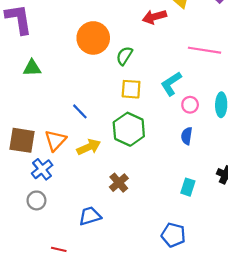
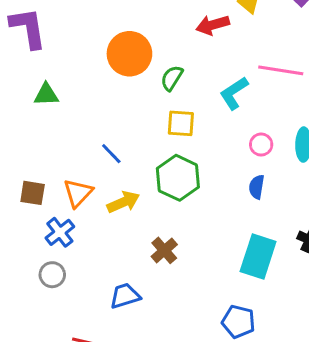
cyan L-shape: (171, 84) -> (234, 93), moved
brown square: (22, 140) -> (33, 193), size x0.7
cyan rectangle: (188, 187) -> (258, 257), size x1.8

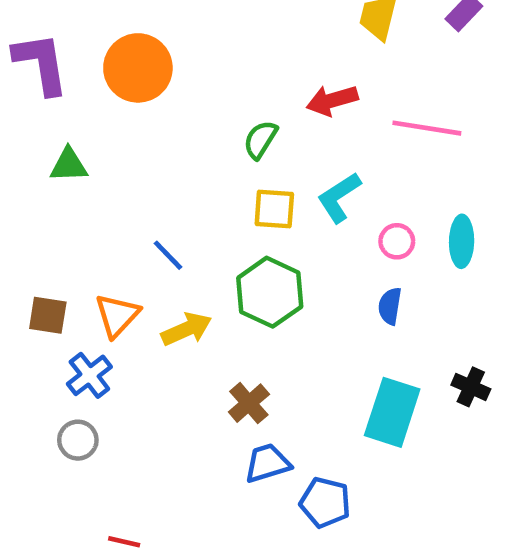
red arrow: (213, 25) -> (332, 100), moved
orange circle: (129, 54) -> (138, 68), moved
cyan L-shape: (234, 93) -> (339, 197), moved
blue trapezoid: (125, 296) -> (267, 463), moved
blue pentagon: (238, 322) -> (325, 502), moved

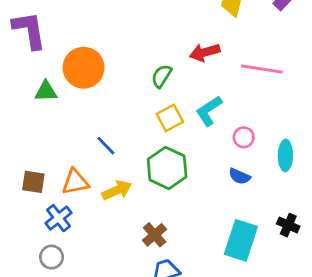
orange circle: (138, 68) -> (84, 68), moved
yellow square: (274, 209) -> (170, 118), turned -32
cyan ellipse: (462, 241) -> (285, 155), moved
blue semicircle: (390, 306) -> (239, 176), turned -75
orange triangle: (117, 315) -> (75, 182), turned 36

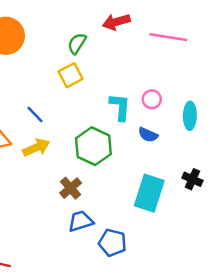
cyan L-shape: (209, 111) -> (120, 107), moved, turned 128
yellow square: (170, 118) -> (71, 75), moved
blue line: (106, 146) -> (35, 114), moved
green hexagon: (167, 168) -> (93, 146), moved

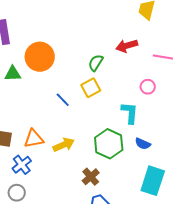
pink circle: (152, 99) -> (148, 87), moved
blue line: (35, 114) -> (63, 100), moved
blue semicircle: (148, 135) -> (143, 144), moved

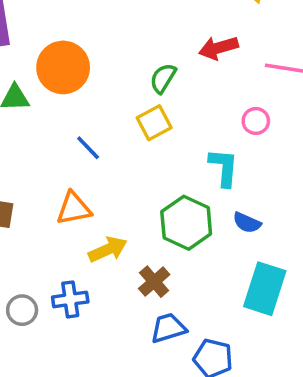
blue line: (63, 100) -> (88, 148), moved
orange triangle: (34, 139) -> (74, 208), moved
yellow arrow: (64, 145) -> (108, 249), moved
blue cross: (22, 165) -> (70, 299), moved, turned 30

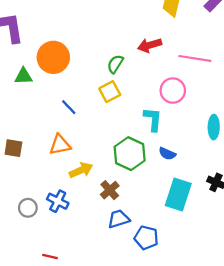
pink circle: (256, 121) -> (173, 91), size x1.5
blue cross: (70, 299) -> (58, 201), turned 35

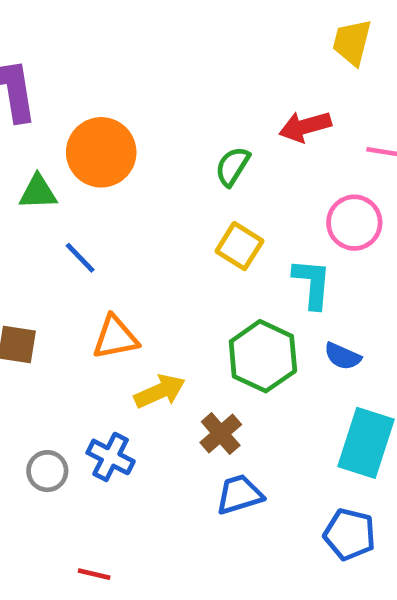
yellow square: (110, 92) -> (239, 246), moved, turned -30
blue line: (69, 107) -> (80, 258), moved
blue pentagon: (146, 238) -> (350, 534), moved

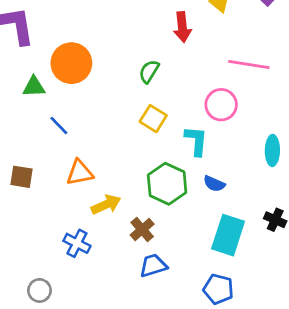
red arrow: (305, 127) -> (182, 27), moved, turned -80
gray circle: (47, 471) -> (40, 290), moved

